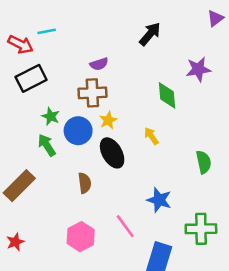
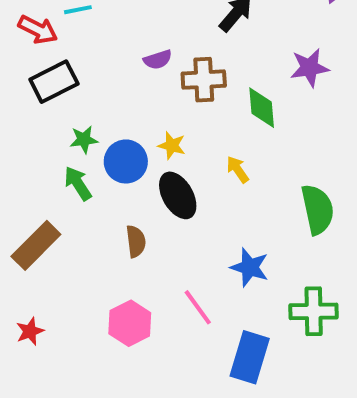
brown cross: (92, 93) -> (204, 80), moved
green star: (51, 116) -> (84, 140), turned -30
yellow star: (108, 120) -> (172, 146), turned -30
green semicircle: (204, 162) -> (318, 209), size x1.4

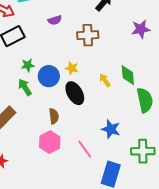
purple semicircle: (158, 60) -> (55, 20), moved
green diamond: (262, 108) -> (128, 75), moved
pink hexagon: (130, 323) -> (50, 142), moved

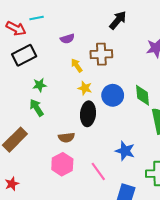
blue circle: (49, 76) -> (113, 95), moved
yellow arrow: (105, 80) -> (77, 65), moved
black ellipse: (75, 93) -> (88, 114), turned 35
brown semicircle: (54, 116) -> (66, 137), turned 91

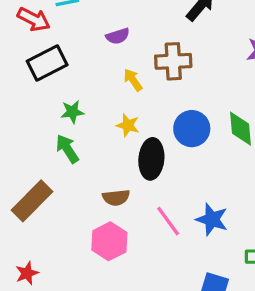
yellow star: (85, 88) -> (128, 125), moved
pink line: (98, 171) -> (168, 221), moved

